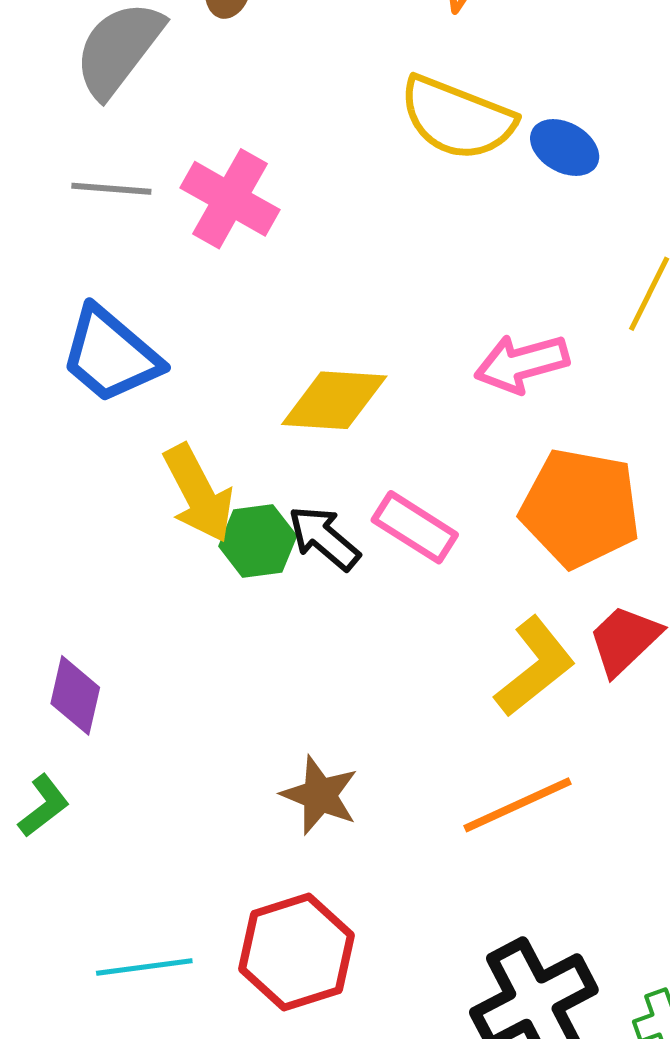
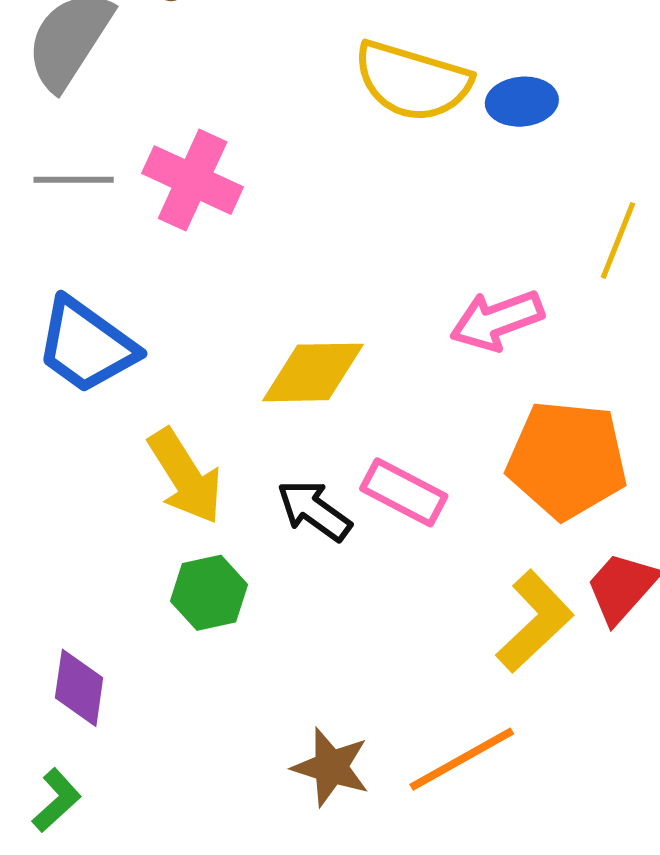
blue ellipse: (565, 148) -> (522, 102), turned -30
green hexagon: (258, 541) -> (209, 593), moved
orange line: (518, 805) -> (462, 759), moved

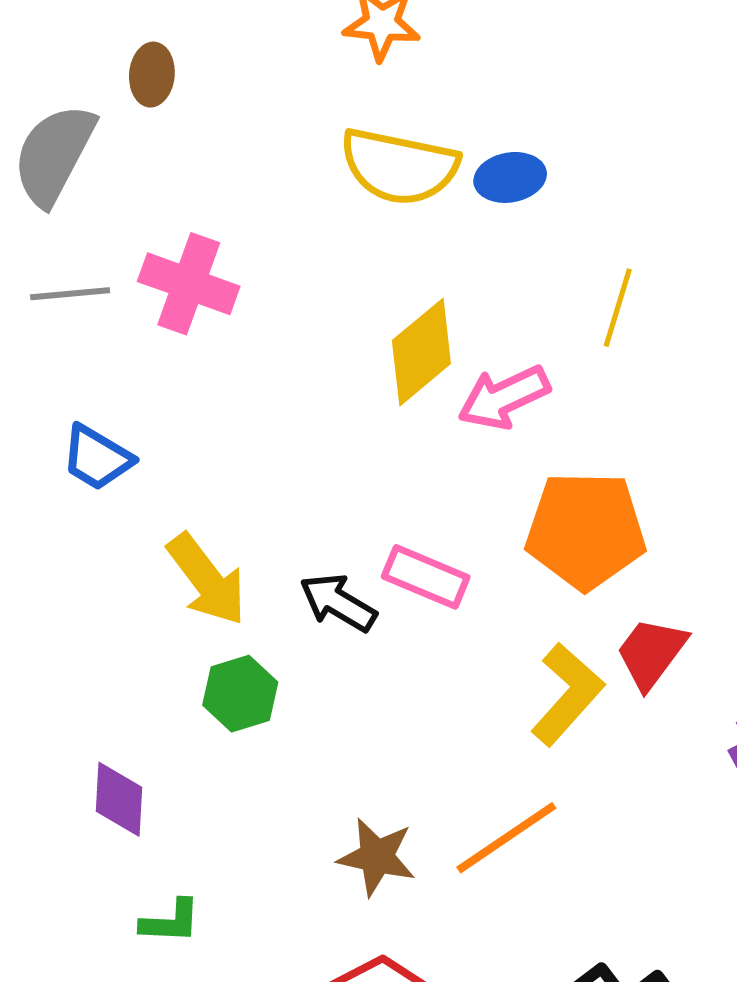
blue trapezoid: (86, 346) -> (97, 458), size x0.7
yellow diamond: (313, 372) -> (421, 352), moved, turned -34
green L-shape: (57, 800) -> (170, 921), moved, turned 50

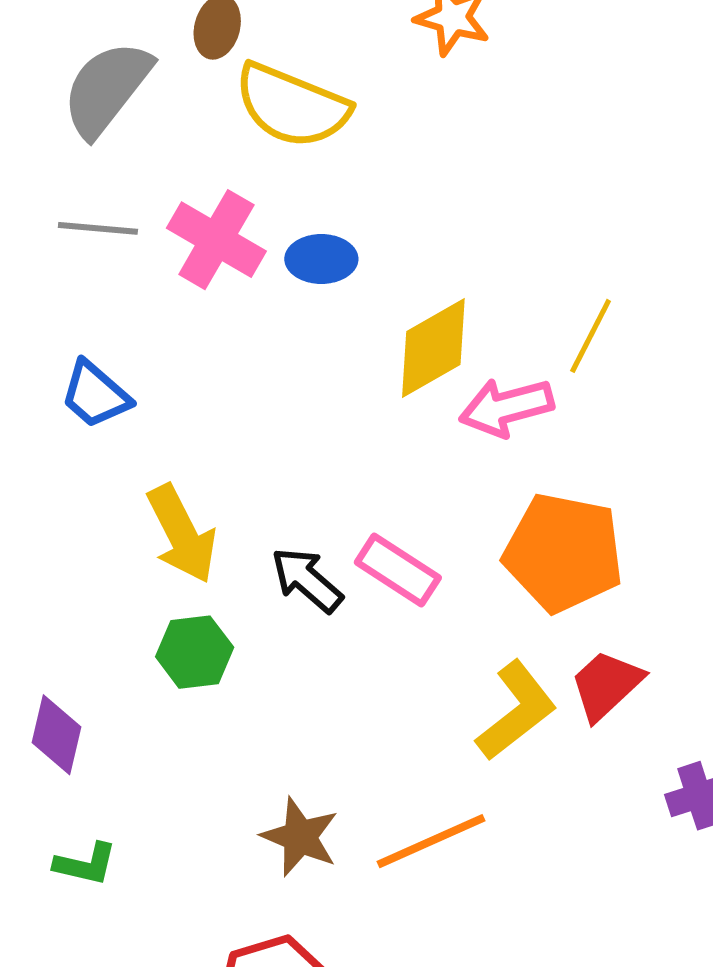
yellow semicircle: (399, 166) -> (292, 106), moved
blue ellipse: (510, 177) -> (321, 259), moved
yellow line: (618, 308) -> (591, 336), moved

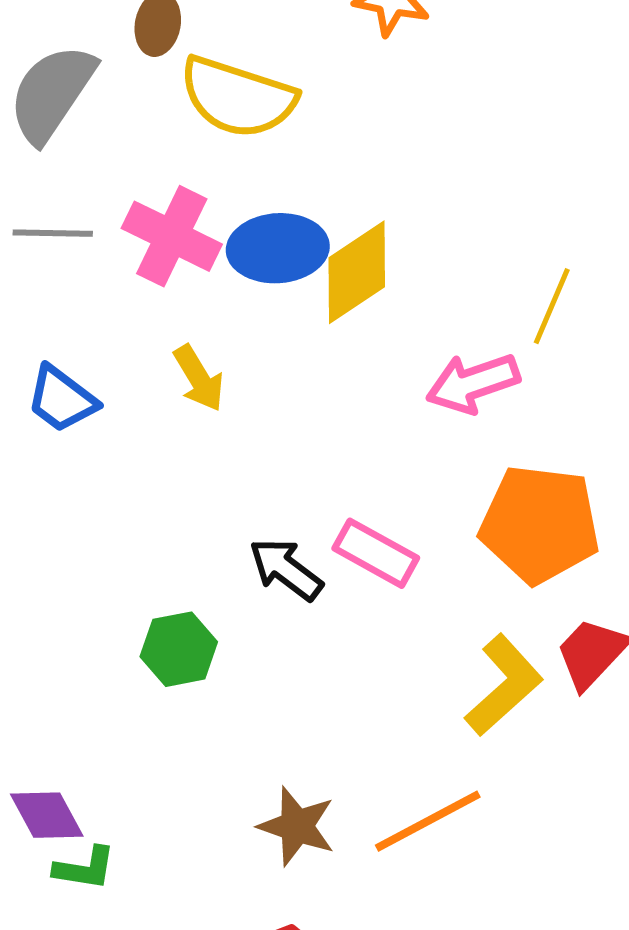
blue ellipse: (321, 259) -> (278, 248), size x1.4
yellow diamond: (433, 348) -> (357, 272), moved
yellow arrow: (182, 534) -> (199, 378), moved, size x0.7
purple diamond: (56, 735) -> (47, 815), moved, turned -38

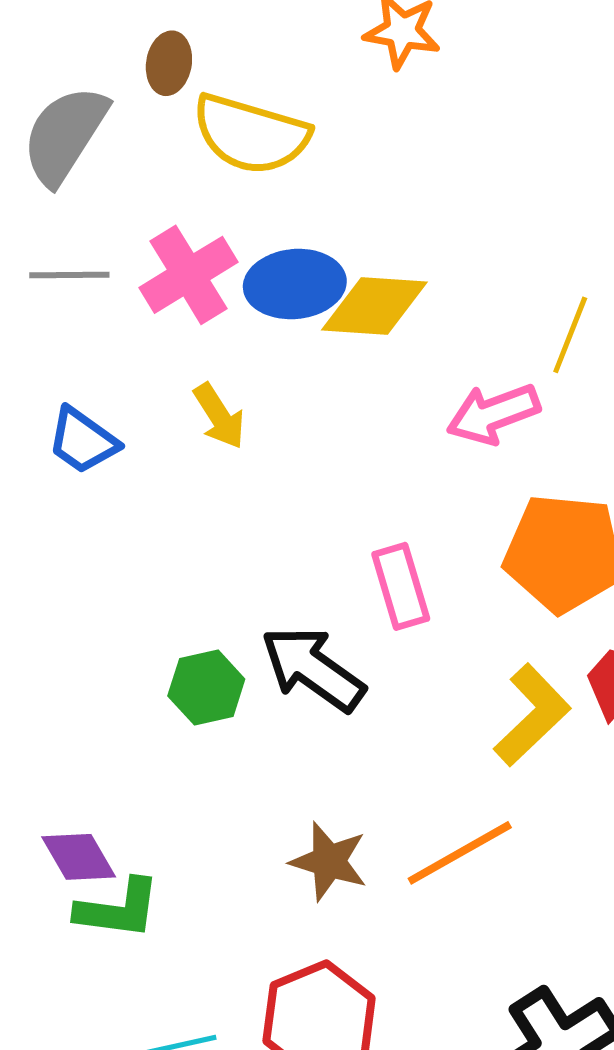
pink cross: (172, 236) -> (188, 275), turned 34
yellow diamond: (357, 272) -> (374, 306), turned 39
pink rectangle: (376, 553) -> (401, 586), turned 46
black arrow: (286, 569) -> (313, 669), moved, size x1.4
green L-shape: (85, 868) -> (118, 909), size x1.4

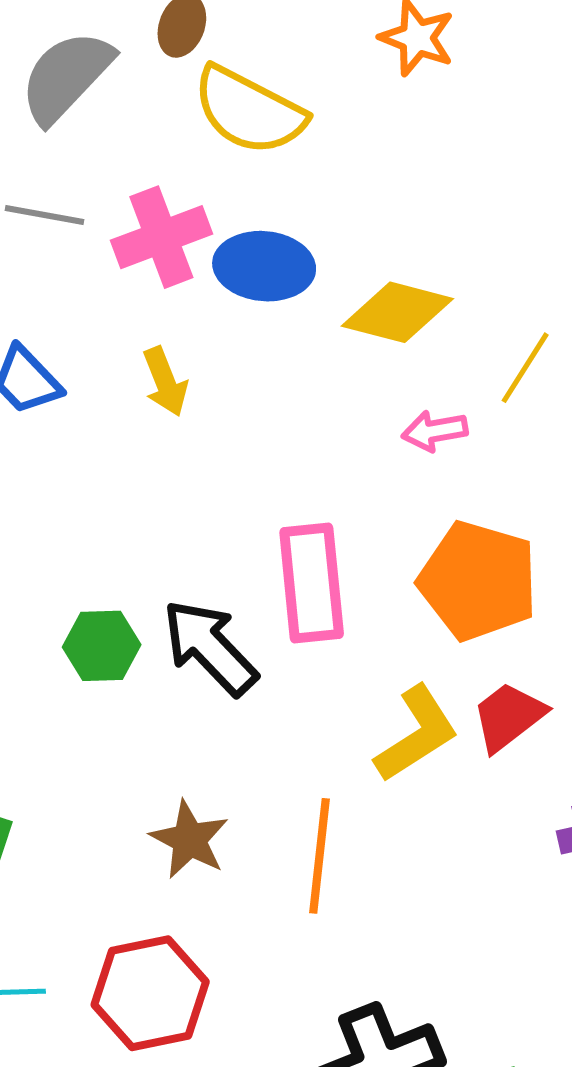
yellow diamond: (374, 306) -> (397, 312), moved
pink arrow: (493, 414) -> (435, 431), size x0.7
pink rectangle: (401, 586) -> (312, 583), size x1.4
orange line: (460, 853) -> (320, 856), turned -65

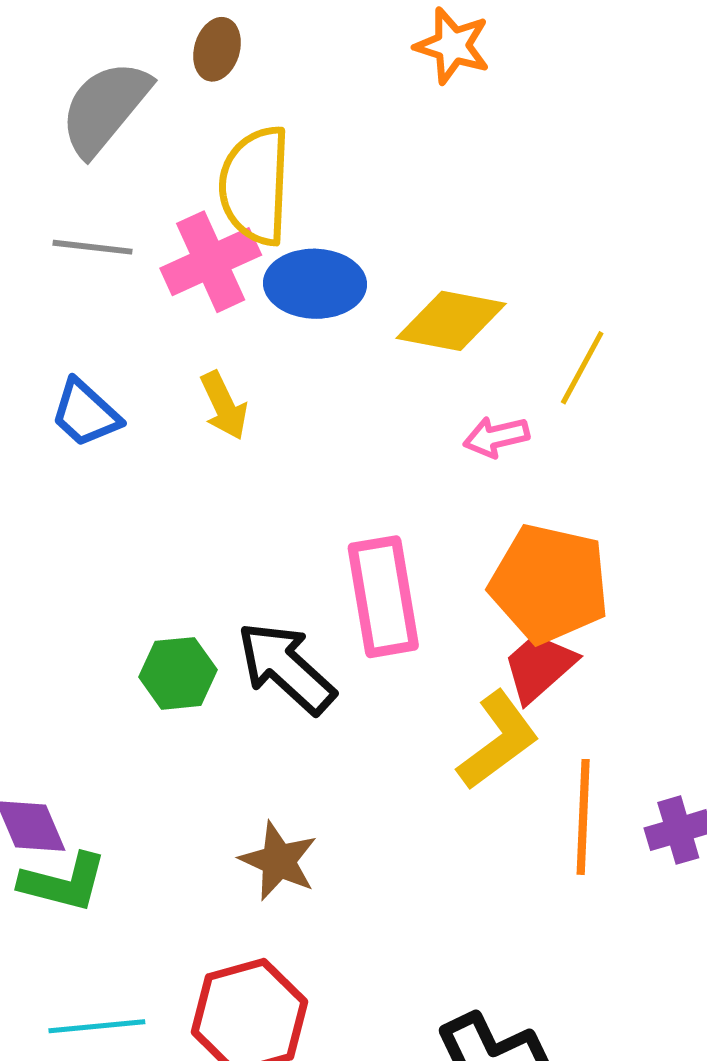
yellow semicircle: (249, 111) -> (255, 186), moved, turned 69
red trapezoid: (509, 717) -> (539, 667), moved
orange line: (320, 856) -> (583, 817), moved

